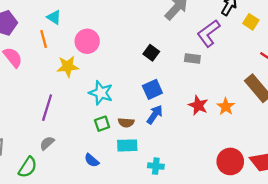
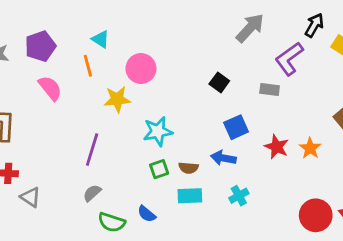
blue square: (152, 89) -> (236, 127), moved
cyan star: (101, 93) -> (158, 131), turned -30
blue arrow: (155, 115) -> (223, 158), turned -114
cyan cross: (156, 166) -> (239, 196), moved, turned -35
green semicircle: (28, 167) -> (112, 222), moved, turned 75

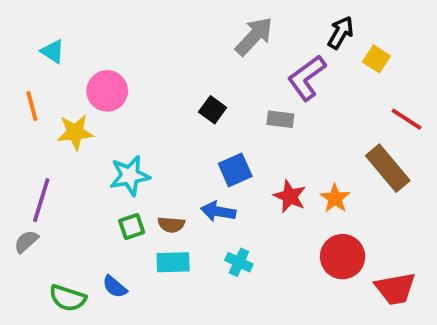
orange line: (88, 66) -> (32, 106), moved
gray semicircle: (92, 193) -> (26, 242), moved
cyan cross: (239, 196) -> (239, 262), turned -36
red circle: (316, 215) -> (343, 257), moved

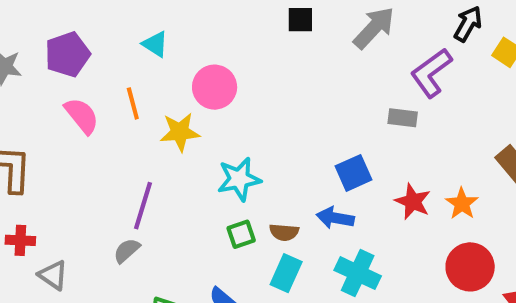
black square: (213, 110) -> (300, 20), moved, turned -36
cyan rectangle: (173, 262) -> (286, 273), turned -64
cyan cross: (239, 262) -> (358, 273), size x1.5

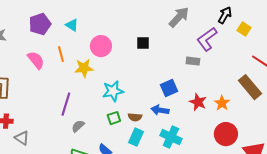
black square: (300, 20) -> (143, 43), moved
purple pentagon: (67, 54) -> (40, 24), moved
gray semicircle: (127, 251) -> (78, 126), moved

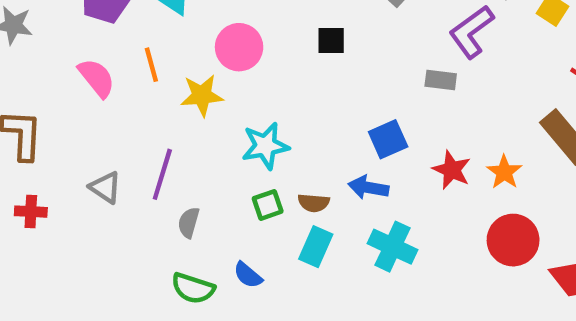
gray semicircle: (78, 126) -> (189, 223), turned -32
gray triangle: (22, 138) -> (105, 187), moved

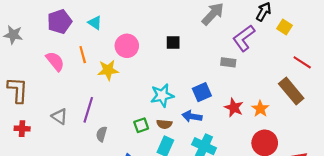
cyan star: (265, 146) -> (162, 95), moved

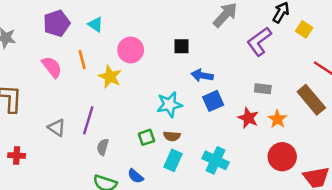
gray rectangle: (228, 62) -> (263, 89), moved
yellow star: (108, 70) -> (110, 77), turned 30
blue arrow: (192, 116) -> (202, 75), moved
red cross: (22, 129) -> (17, 155), moved

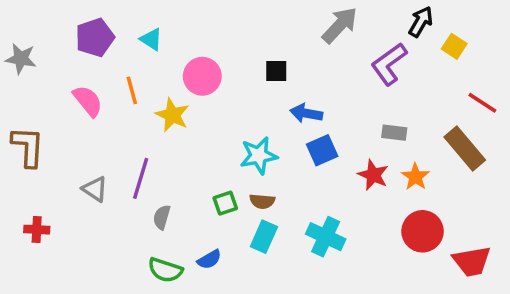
blue semicircle: (135, 176) -> (209, 259), turned -70

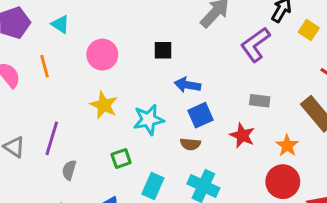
yellow star: (172, 115) -> (104, 105), moved
orange star: (415, 177) -> (287, 146), moved
brown semicircle: (262, 201) -> (190, 144), moved

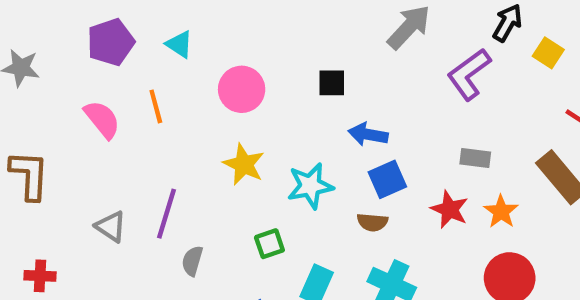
orange star: (287, 146) -> (501, 212), moved

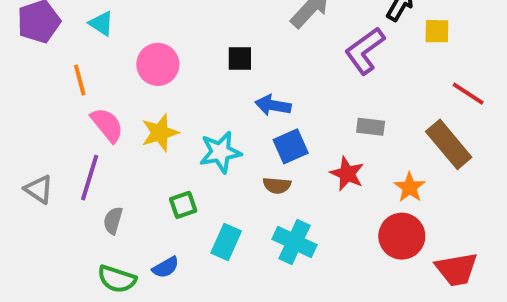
yellow square: (548, 53) -> (437, 31), turned -32
pink semicircle: (102, 119) -> (107, 125), moved
yellow star: (244, 164) -> (160, 133), turned 30
orange star: (501, 212) -> (410, 187), moved

